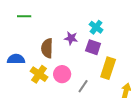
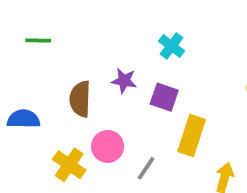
cyan cross: (96, 27) -> (172, 46), moved
yellow cross: (39, 74) -> (69, 165), moved

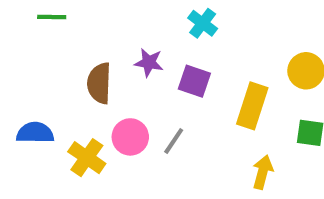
blue semicircle: (24, 119) -> (35, 133), moved
yellow rectangle: (192, 135) -> (252, 106), moved
gray line: (146, 168) -> (174, 141), moved

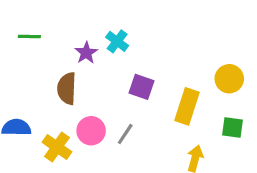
cyan cross: (203, 23) -> (117, 41), moved
purple star: (149, 63) -> (86, 53), moved, turned 30

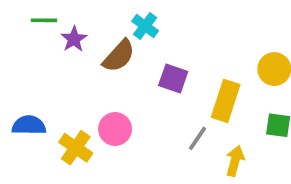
purple star: (86, 53) -> (74, 39), moved
brown semicircle: (67, 88) -> (119, 56), moved, turned -140
gray line: (125, 134) -> (197, 138), moved

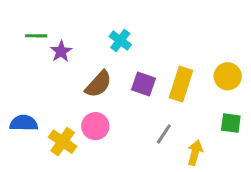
brown semicircle: (119, 56) -> (98, 84), moved
yellow rectangle: (226, 101) -> (181, 84), moved

